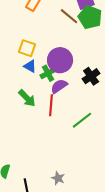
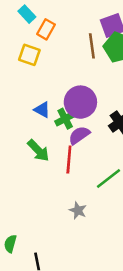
brown line: (69, 16) -> (92, 46), turned 42
yellow square: (27, 48) -> (29, 55), moved
gray star: (58, 178) -> (78, 210), moved

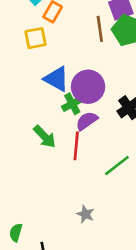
yellow square: (29, 55) -> (35, 38), turned -30
blue triangle: (42, 110) -> (56, 79), moved, size x1.5
gray star: (78, 210) -> (85, 214), moved

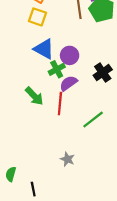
yellow square: (35, 38) -> (37, 17), moved, turned 30
purple circle: (88, 87) -> (70, 55), size x0.7

